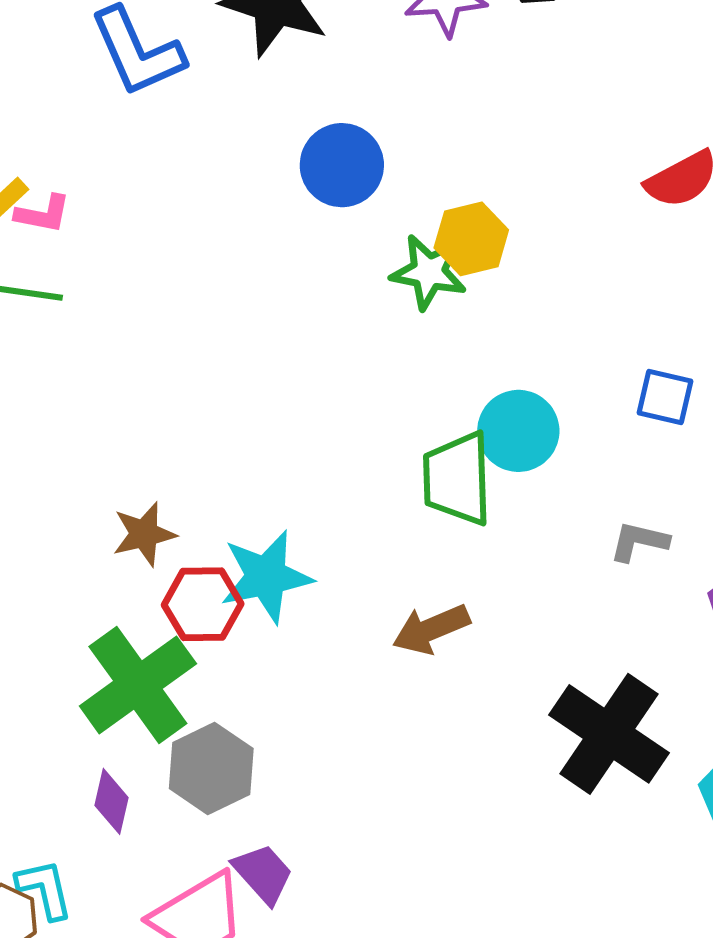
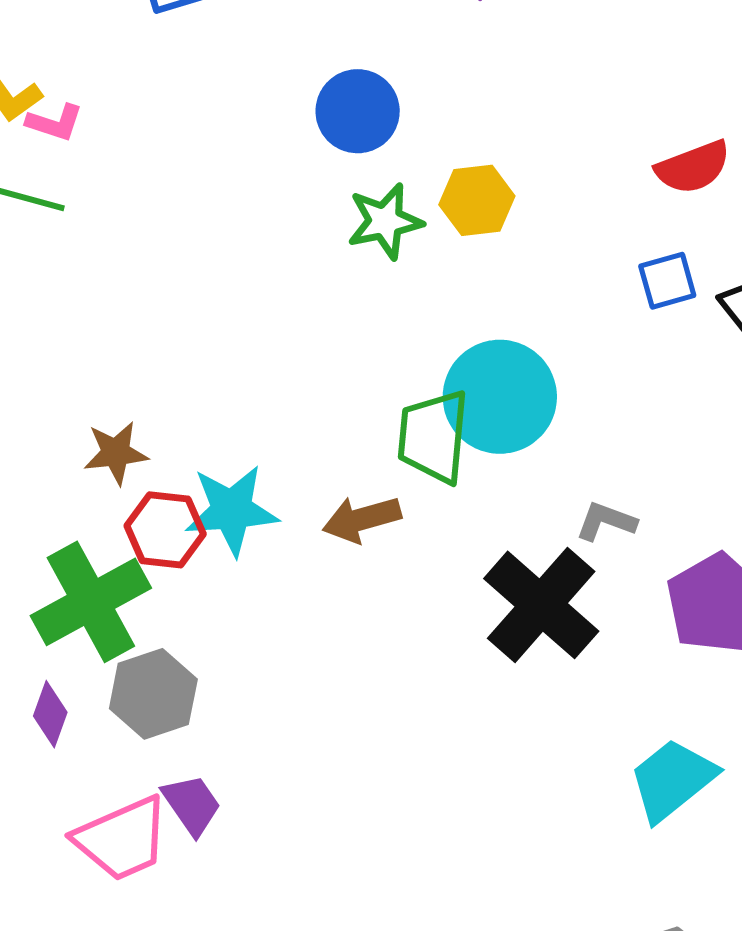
green star: (429, 272) -> (385, 221), moved, turned -30
blue square: (665, 397) -> (667, 281), moved, turned -36
cyan circle: (518, 431) -> (500, 397), size x1.4
brown arrow: (431, 629) -> (362, 519), moved
black cross: (609, 734) -> (541, 605), moved

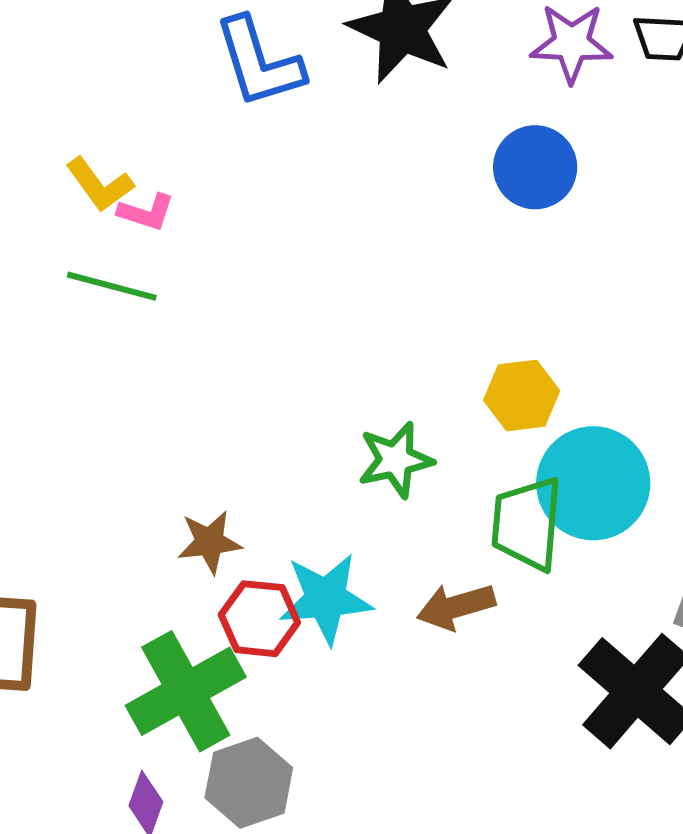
blue circle: (358, 111) -> (535, 167), moved
yellow hexagon: (477, 200) -> (522, 396), moved
green star: (385, 221) -> (396, 460), moved

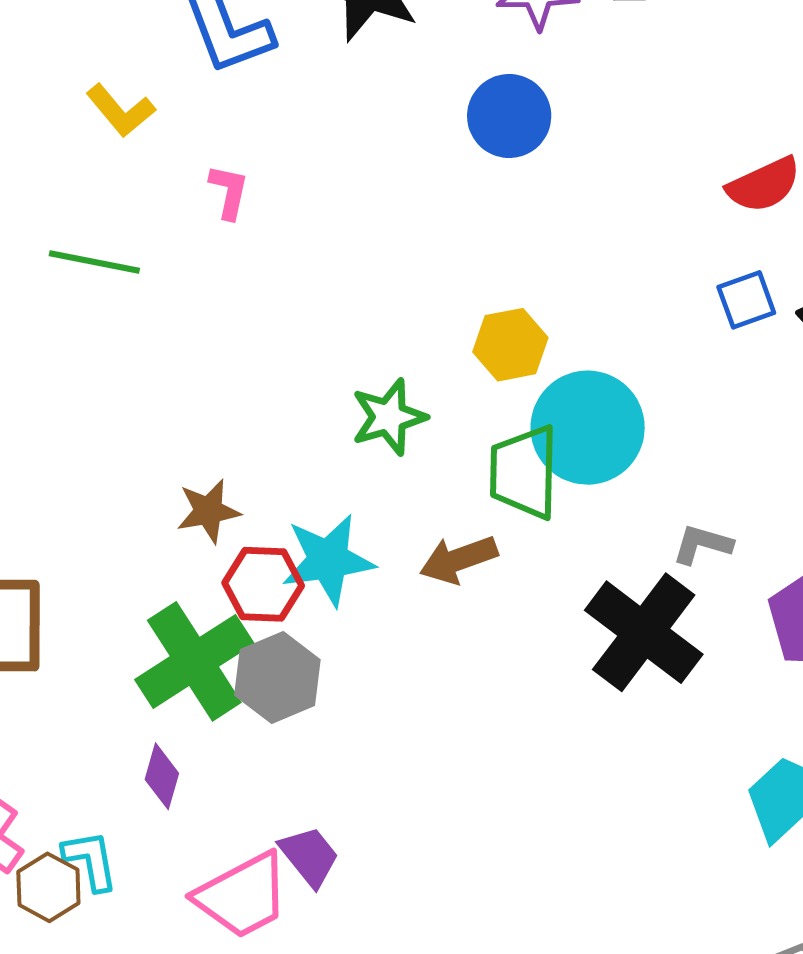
yellow L-shape: (100, 185) -> (121, 111), moved
pink L-shape: (146, 212) -> (229, 192), moved, turned -92
gray hexagon: (249, 783) -> (277, 678), moved

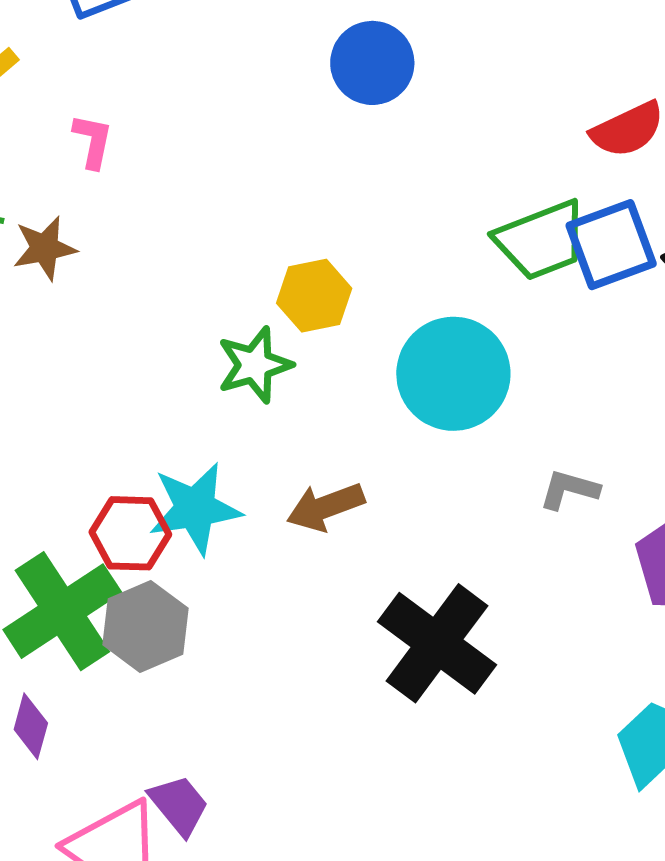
blue square: (746, 300) -> (611, 245), size x1.5
yellow hexagon: (510, 345) -> (314, 296), moved
green trapezoid: (524, 472) -> (541, 240), moved, turned -112
brown star: (208, 511) -> (45, 248), moved
black cross: (644, 632) -> (437, 643), moved

